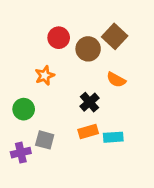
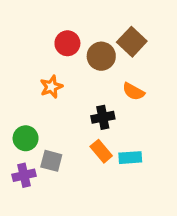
black cross: (89, 102) -> (103, 117), turned 30
green circle: (24, 109) -> (26, 138), moved
orange rectangle: (88, 132) -> (101, 151), turned 66

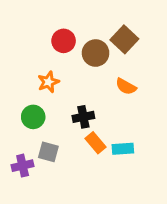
black cross: (103, 117) -> (83, 117), moved
green circle: (26, 138) -> (33, 117), moved

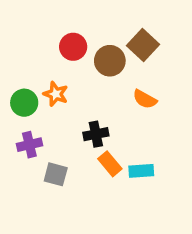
orange star: (48, 82) -> (56, 94), turned -30
green circle: (33, 117) -> (24, 103), moved
purple cross: (23, 166) -> (29, 145), moved

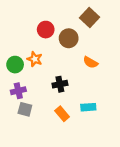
brown square: (143, 45) -> (89, 18), moved
orange rectangle: (110, 164) -> (62, 114), moved
gray square: (56, 174) -> (25, 109), moved

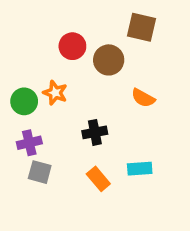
brown square: (89, 18) -> (141, 27), turned -30

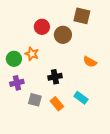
orange semicircle: (143, 98) -> (90, 62), moved
cyan rectangle: (140, 169) -> (81, 98), turned 40
gray square: (40, 172) -> (35, 100), moved

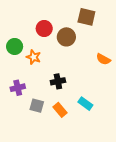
green circle: (14, 59) -> (15, 46), moved
orange semicircle: (90, 62) -> (103, 59), moved

